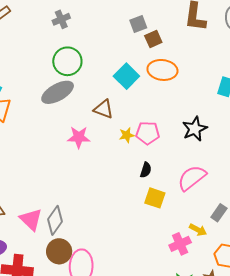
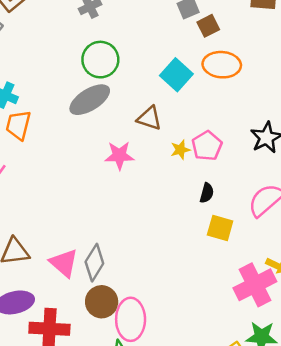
pink pentagon: (148, 133) -> (207, 146), turned -30
pink cross: (180, 244) -> (255, 285), size x1.5

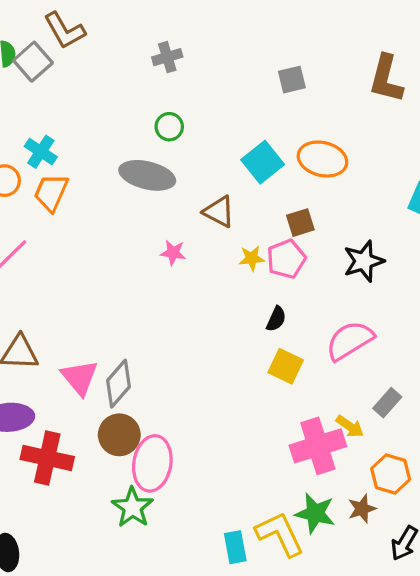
brown square: (208, 26) -> (300, 223), moved
green circle: (100, 60) -> (169, 127), size x0.6
gray ellipse: (90, 100) -> (147, 175), turned 36
pink star: (119, 155) -> (173, 253), size x0.7

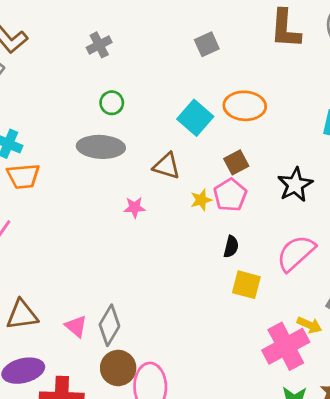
orange trapezoid: (51, 193) -> (23, 176), turned -108
pink triangle: (80, 377) -> (76, 326), size x0.7

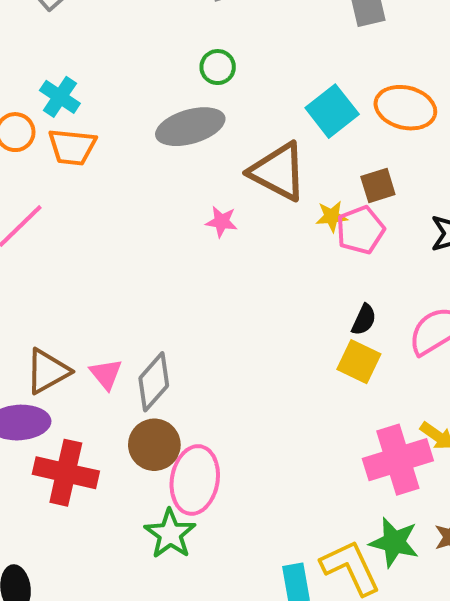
gray ellipse: (101, 147) -> (190, 127), turned -30
brown triangle: (167, 166) -> (278, 172), size x1.5
yellow star: (201, 200) -> (332, 216), moved
black semicircle: (231, 247) -> (364, 320), moved
brown triangle: (22, 315) -> (48, 371), moved, turned -32

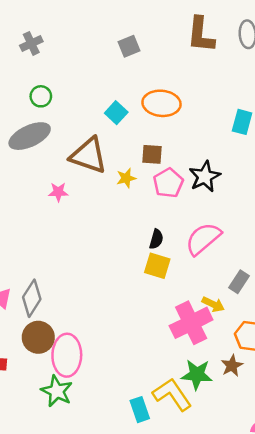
cyan square: (332, 111) -> (116, 113), size x0.7
brown square: (378, 185) -> (152, 154), turned 30
pink pentagon: (360, 230) -> (168, 183), moved

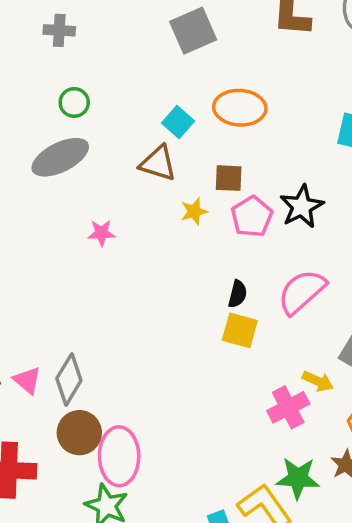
gray cross: (31, 43) -> (59, 30), turned 30
gray square: (129, 46) -> (193, 31), size x1.5
brown triangle: (89, 155) -> (158, 163), moved, size x0.7
pink cross: (191, 323) -> (288, 407), size x0.7

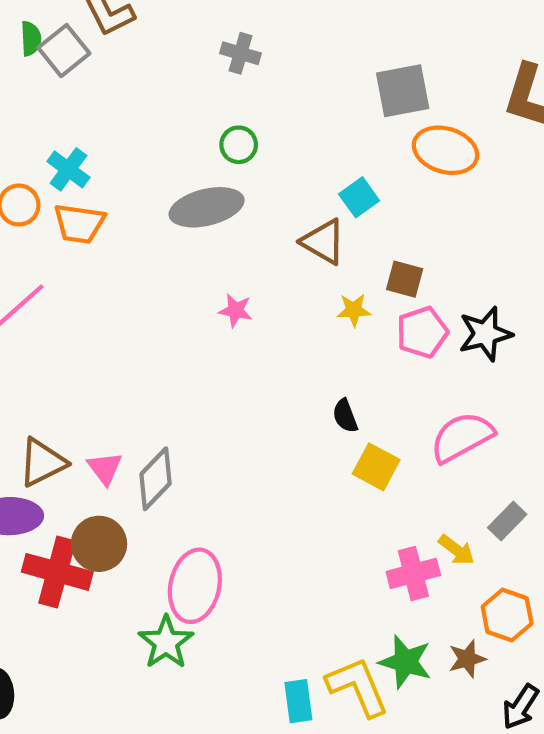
orange ellipse: (240, 108) -> (445, 150), moved
black semicircle: (238, 294) -> (345, 416), moved, turned 132
brown circle: (79, 433) -> (99, 544), moved

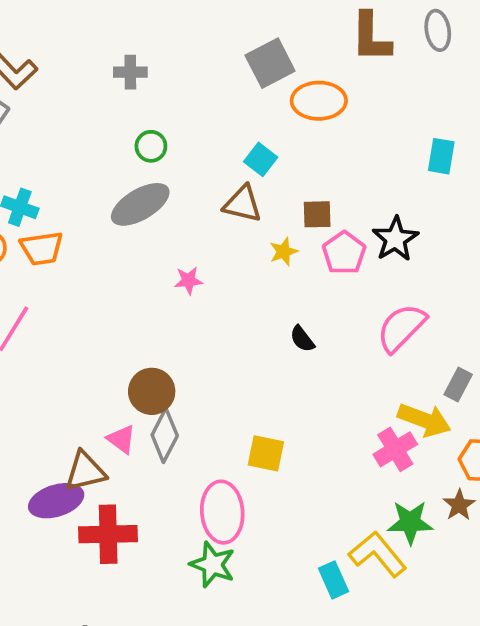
brown triangle: (42, 462) -> (85, 471), moved, turned 30
yellow square: (376, 467) -> (266, 453), moved
brown circle: (99, 544) -> (152, 391), moved
yellow arrow: (457, 550) -> (424, 420), size x1.6

